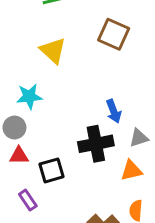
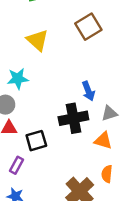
brown square: (114, 34) -> (88, 27), turned 35
orange triangle: (131, 170) -> (103, 141), turned 30
purple rectangle: (28, 200) -> (16, 165), turned 63

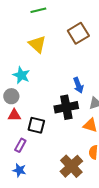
cyan star: (18, 79) -> (21, 75), turned 30
black square: (36, 141) -> (36, 125), turned 30

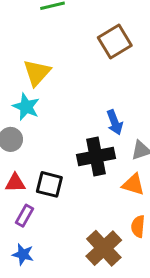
yellow triangle: (37, 44) -> (37, 73), moved, turned 30
red triangle: (14, 115) -> (15, 183), moved

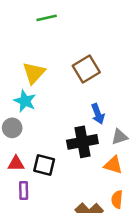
brown square: (115, 41) -> (86, 69), moved
purple rectangle: (25, 216) -> (24, 190), turned -30

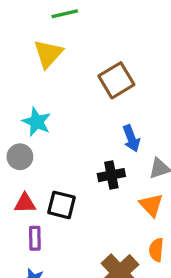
yellow triangle: (34, 73) -> (48, 54), moved
black cross: (82, 142) -> (111, 175), size x0.7
orange triangle: (113, 165) -> (151, 205), turned 30

